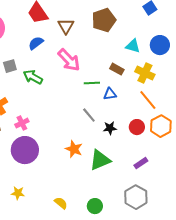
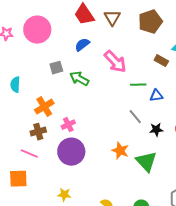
brown triangle: (66, 26) -> (112, 18), moved
brown rectangle: (117, 69) -> (161, 61), moved
green triangle: (100, 160) -> (146, 162), turned -50

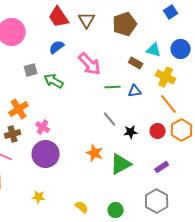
blue triangle: (156, 96) -> (135, 91), moved
pink cross: (68, 125) -> (43, 127), turned -32
green triangle: (146, 162) -> (121, 164), turned 45

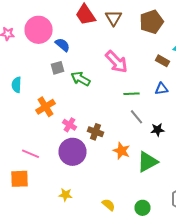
blue semicircle: (57, 47) -> (62, 45), moved, turned 77
green line: (113, 87) -> (132, 94), moved
brown cross: (13, 134) -> (96, 132), moved, turned 35

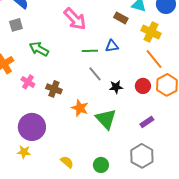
green arrow: (80, 79) -> (39, 49), moved
blue triangle: (162, 89) -> (112, 46), moved
purple circle: (72, 152) -> (32, 127), moved
green triangle: (148, 162) -> (106, 119), turned -45

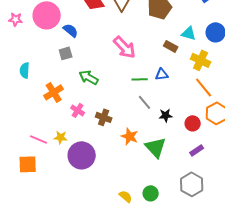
red circle: (143, 86) -> (193, 123), moved
yellow star: (24, 152) -> (61, 137), moved
yellow semicircle: (67, 162) -> (126, 196), moved

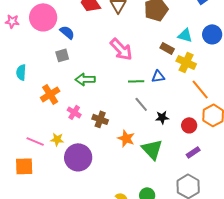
yellow cross: (201, 60) -> (186, 62), moved
green arrow: (89, 77) -> (85, 79), turned -30

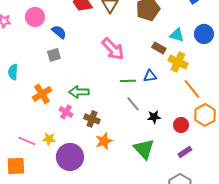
pink circle: (43, 17) -> (35, 17), size x0.7
green arrow: (85, 79) -> (79, 92), moved
orange star: (126, 138) -> (104, 141), moved, turned 30

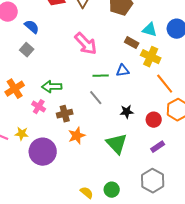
gray square: (54, 55) -> (27, 50), turned -32
gray line: (133, 104) -> (96, 98), moved
brown cross: (92, 119) -> (65, 114), turned -35

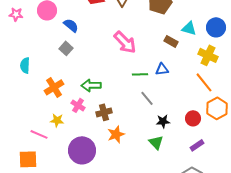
yellow cross: (151, 57) -> (208, 55), moved
gray line: (96, 98) -> (147, 98), moved
black star: (127, 112) -> (163, 121), moved
yellow star: (22, 134) -> (57, 120), moved
green triangle: (117, 144) -> (156, 142), size x0.7

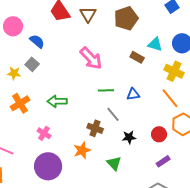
blue triangle: (162, 69) -> (133, 94), moved
pink cross: (78, 105) -> (44, 133), moved
brown cross: (104, 112) -> (95, 128), moved, turned 35
yellow star: (57, 120) -> (14, 73), moved
green triangle: (156, 142) -> (114, 163), moved

